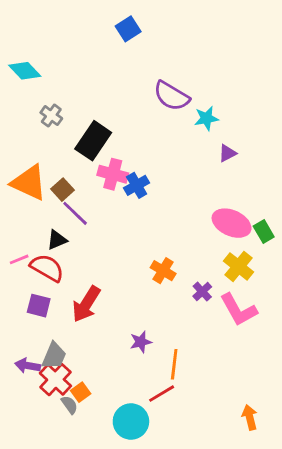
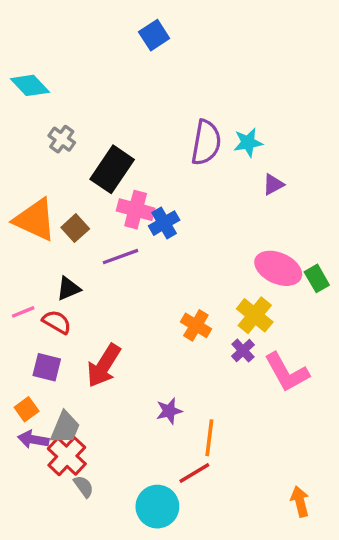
purple semicircle: (171, 96) -> (206, 142), moved, turned -111
purple line: (75, 213) -> (120, 257), moved, turned -64
yellow cross: (239, 266) -> (255, 315), moved
red semicircle: (47, 268) -> (57, 322), size x0.7
orange square: (81, 392) -> (27, 409), moved

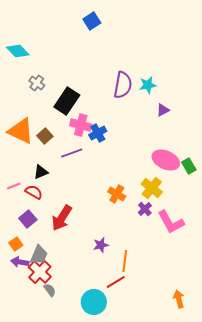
purple square: (47, 367) -> (28, 219), turned 36

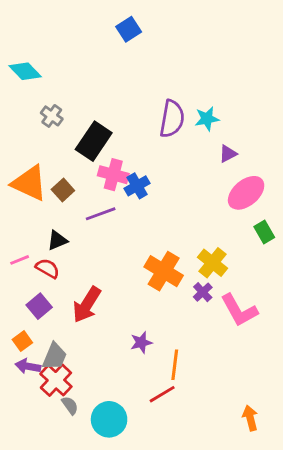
pink ellipse: (166, 160) -> (246, 193), moved, turned -64
orange cross: (117, 194) -> (164, 271), size x1.5
cyan circle: (94, 302) -> (109, 419), moved

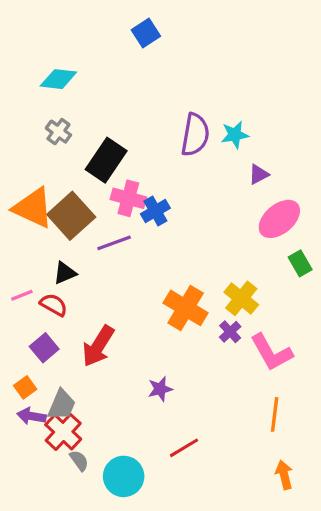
cyan diamond: (25, 71) -> (58, 79), moved, turned -40
brown square: (63, 190) -> (71, 216), size x1.8
orange line: (175, 365) -> (275, 414), moved

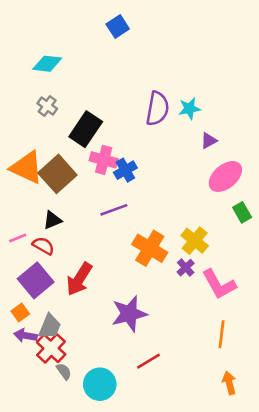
purple line: (114, 243) -> (114, 210), moved
purple square: (44, 348) -> (36, 280), size x1.5
purple star: (160, 389) -> (129, 314), size x1.8

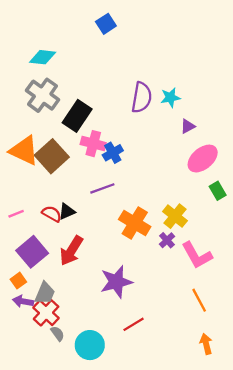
gray cross: (47, 106) -> (43, 95), size x1.8
black triangle: (52, 220) -> (67, 211), moved
red semicircle: (43, 246) -> (52, 214), moved
orange line: (222, 334) -> (199, 300), turned -35

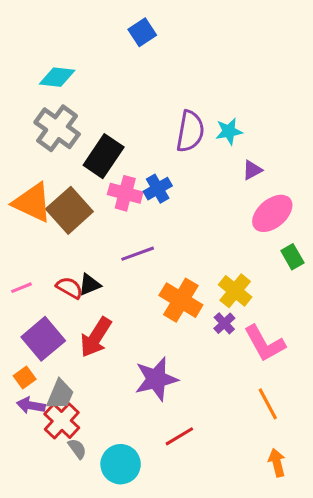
blue cross: (113, 153) -> (158, 189), moved

